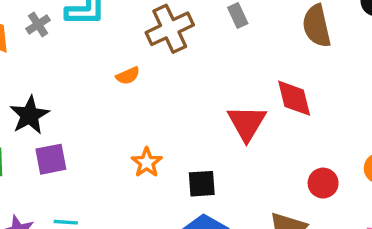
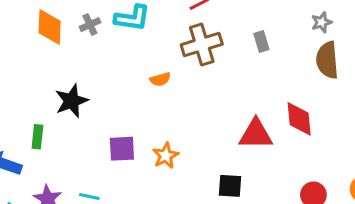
red triangle: (247, 123) -> (256, 134), turned 51
purple square: (51, 159) -> (122, 149), moved
black square: (202, 184) -> (230, 186), moved

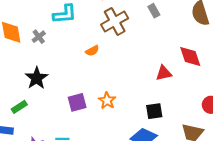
gray cross: (90, 25) -> (39, 37), moved
red triangle: (256, 134) -> (164, 73), size x0.7
green rectangle: (37, 137) -> (19, 107), turned 63

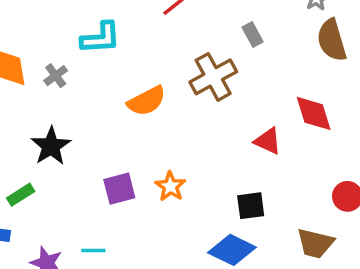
brown cross: (115, 21) -> (213, 77), moved
orange semicircle: (92, 51) -> (147, 101), size x1.6
red triangle: (164, 73) -> (268, 141), turned 36

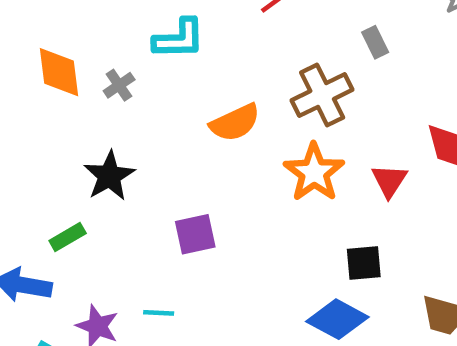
red triangle: (268, 141) -> (389, 181), turned 36
orange star: (170, 186) -> (314, 172), moved, size x1.5

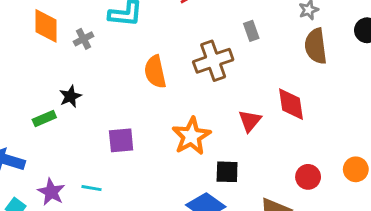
orange semicircle: (235, 123) -> (155, 72), turned 96
orange star: (314, 172) -> (191, 136), moved
black star: (109, 176) -> (70, 96), size x0.7
green rectangle: (68, 237) -> (44, 119), moved

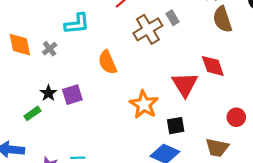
brown cross: (213, 61) -> (148, 29), moved
red triangle: (250, 121) -> (185, 84), size x1.5
purple square: (121, 140) -> (72, 95), moved

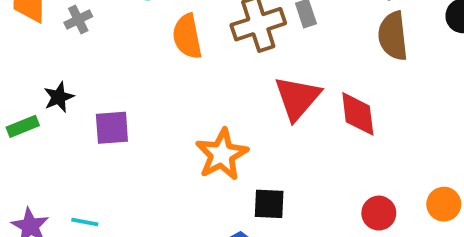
orange semicircle: (107, 62) -> (187, 36), moved
red triangle: (185, 84) -> (297, 98), moved
purple square: (72, 95) -> (112, 128), moved

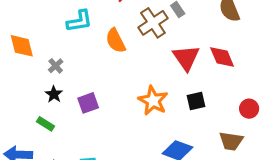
gray cross: (78, 19) -> (56, 66), moved
green rectangle: (23, 126) -> (46, 124), moved, turned 70
black square: (269, 204) -> (196, 101), moved

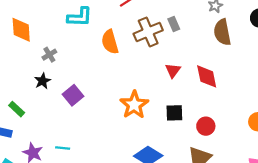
red triangle: (186, 58) -> (173, 71), size x0.6
purple square: (88, 103) -> (73, 95), turned -30
red circle: (249, 109) -> (206, 126), moved
green rectangle: (46, 124) -> (17, 109), moved

